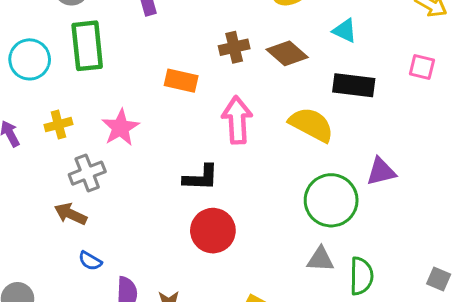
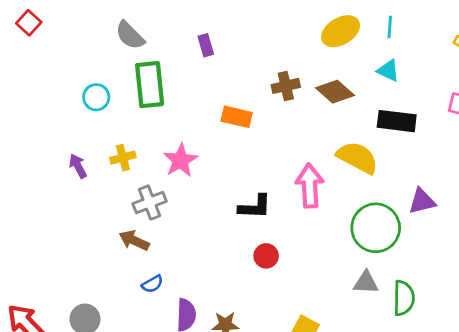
cyan circle: (30, 59) -> (96, 97), size x0.7
pink arrow: (237, 120) -> (310, 186), moved
red circle: (213, 231) -> (266, 256), size x0.6
blue semicircle: (90, 261) -> (152, 284), turned -60

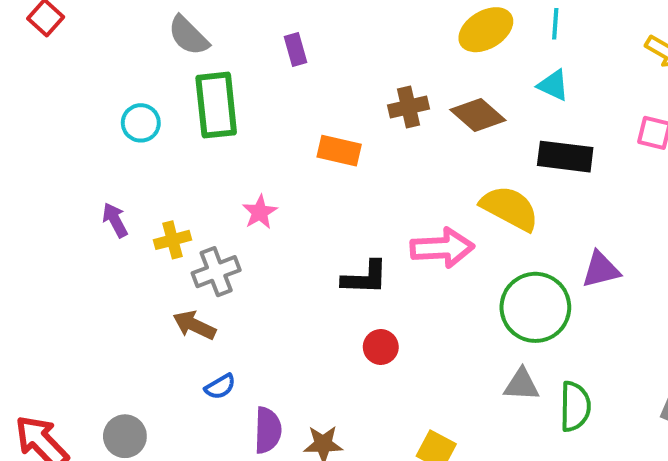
yellow cross: (123, 158) -> (173, 240), moved
pink star: (180, 160) -> (260, 212), size x0.7
pink arrow: (310, 186) -> (442, 248), turned 90

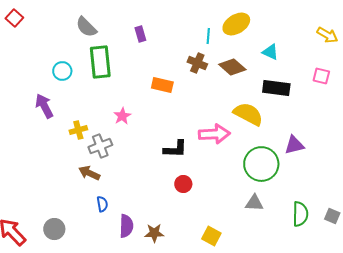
cyan line: (555, 24) -> (208, 36), moved
brown cross: (409, 107) -> (197, 63), turned 36
purple arrow: (115, 220) -> (44, 106), moved, size x1.4
blue semicircle: (220, 387) -> (102, 204), turned -70
green semicircle: (575, 406) -> (300, 214), moved

